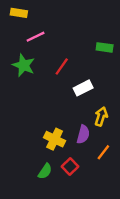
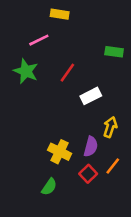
yellow rectangle: (19, 13) -> (60, 14), moved
red square: (70, 167) -> (88, 174), moved

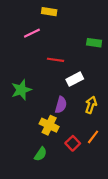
green star: (26, 71) -> (21, 90), moved, turned 30
red line: (67, 73) -> (56, 60), turned 63
purple semicircle: (91, 147) -> (61, 105), moved

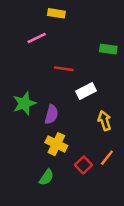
purple semicircle: (61, 105) -> (51, 114), moved
yellow arrow: (91, 105) -> (104, 121), turned -35

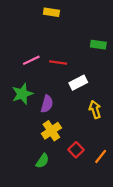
pink line: (37, 38) -> (31, 60), moved
yellow cross: (56, 144) -> (51, 131), turned 30
orange line: (107, 158) -> (101, 156), moved

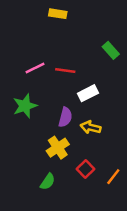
green rectangle: (98, 45) -> (111, 50), turned 40
purple semicircle: (47, 104) -> (65, 117), moved
yellow arrow: (95, 109) -> (91, 127), moved, turned -60

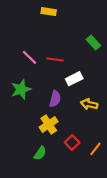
pink line: (35, 68) -> (29, 57), turned 70
yellow arrow: (91, 127) -> (89, 104), moved

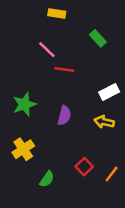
green rectangle: (93, 42) -> (98, 38), moved
pink line: (29, 57) -> (47, 50), moved
white rectangle: (74, 79) -> (109, 92), moved
yellow cross: (49, 124) -> (23, 149), moved

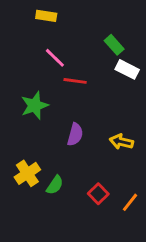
yellow rectangle: (57, 13) -> (46, 16), moved
white rectangle: (109, 92) -> (127, 69), moved, turned 54
green star: (24, 104) -> (35, 106), moved
green semicircle: (47, 179) -> (55, 185), moved

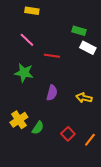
green rectangle: (114, 45) -> (79, 31), turned -32
pink line: (55, 58) -> (27, 40), moved
green star: (35, 106) -> (24, 73), turned 30

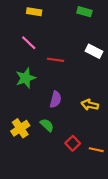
green rectangle: (79, 31) -> (84, 12), moved
green star: (24, 73) -> (26, 78), turned -30
green semicircle: (38, 128) -> (47, 125), moved, turned -80
orange line: (90, 140) -> (96, 150), turned 64

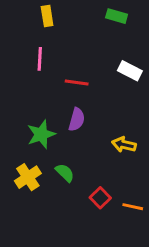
yellow rectangle: (34, 12) -> (47, 16), turned 72
pink line: (29, 43) -> (40, 59), turned 49
green star: (26, 78) -> (41, 134), moved
purple semicircle: (56, 99) -> (77, 119), moved

